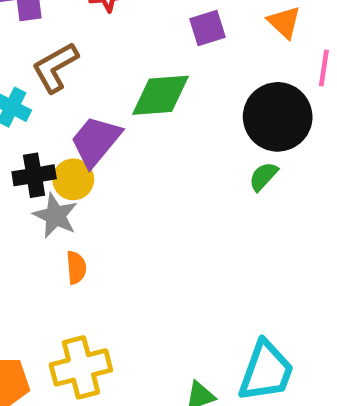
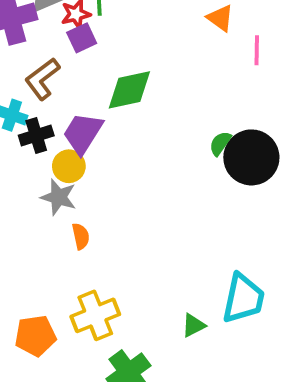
purple square: (208, 28) -> (82, 38), moved
black circle: (278, 117) -> (251, 157), moved
black cross: (34, 175) -> (36, 135), moved

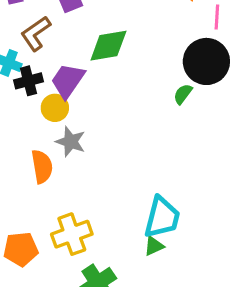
black circle: (251, 157) -> (206, 61), moved
gray star: (59, 197) -> (71, 142), moved
orange semicircle: (81, 236) -> (42, 166), moved, size x1.5
cyan trapezoid: (243, 298) -> (162, 217), moved

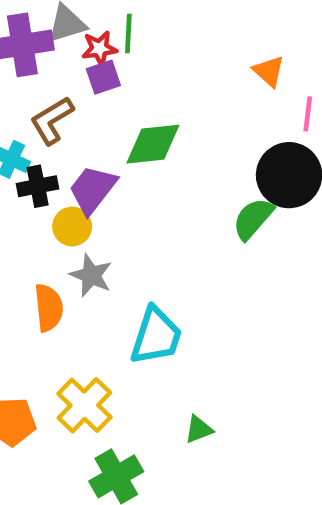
green semicircle: (183, 94) -> (253, 219), size x1.5
cyan trapezoid: (162, 217) -> (156, 336), moved
yellow cross: (72, 234) -> (84, 405), turned -30

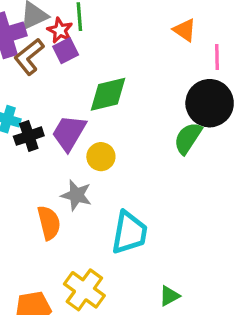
red star: (99, 48) -> (60, 30), turned -30
brown L-shape: (52, 120) -> (29, 57), moved
yellow circle: (72, 227) -> (101, 157), moved

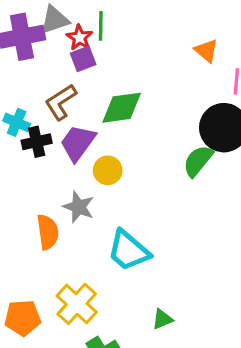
brown L-shape: (29, 57) -> (61, 102), moved
cyan trapezoid: (129, 233) -> (129, 251), turned 114

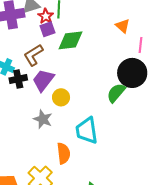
green diamond: (122, 108) -> (71, 40), moved
orange semicircle: (48, 232) -> (64, 153), moved
cyan trapezoid: (129, 251) -> (87, 131), moved, turned 40

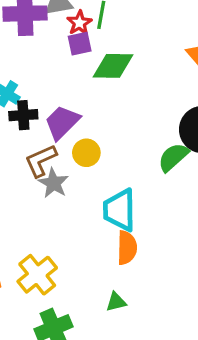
brown L-shape: (33, 55) -> (41, 161), moved
orange semicircle: (64, 153) -> (127, 248), moved

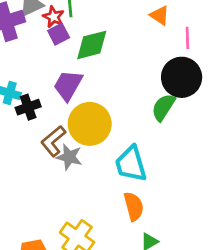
purple trapezoid: (62, 122) -> (68, 85), moved
yellow circle: (86, 153) -> (90, 124), size x1.8
orange semicircle: (127, 248) -> (134, 206), moved

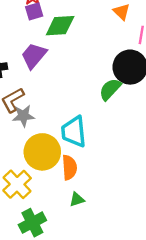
yellow circle: (90, 124) -> (42, 152), moved
gray star: (69, 157) -> (23, 116), turned -30

